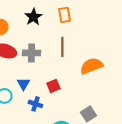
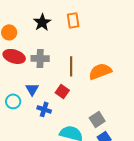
brown line: (62, 47) -> (71, 66), moved
red square: (53, 86) -> (62, 91), turned -32

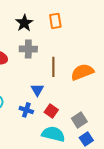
gray cross: (40, 58) -> (28, 49), moved
blue triangle: (32, 89) -> (37, 90), moved
red square: (62, 91) -> (51, 111), moved

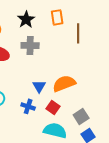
brown line: (53, 67) -> (78, 33), moved
orange semicircle: (82, 72) -> (64, 83), moved

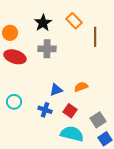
orange rectangle: (57, 17) -> (74, 21), turned -35
orange semicircle: (64, 83) -> (81, 87), size x0.6
blue triangle: (39, 86) -> (56, 90), turned 40

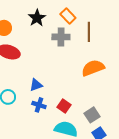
gray cross: (47, 49) -> (61, 37), moved
orange semicircle: (81, 87) -> (93, 68), moved, size x1.6
blue triangle: (56, 90) -> (36, 85), moved

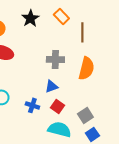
gray cross: (61, 37) -> (55, 59), moved
orange semicircle: (93, 68) -> (86, 68), turned 125
blue triangle: (36, 85) -> (51, 86), moved

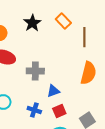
gray cross: (55, 59) -> (35, 71), moved
red square: (57, 106) -> (59, 111), turned 32

